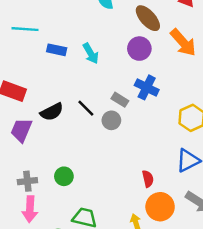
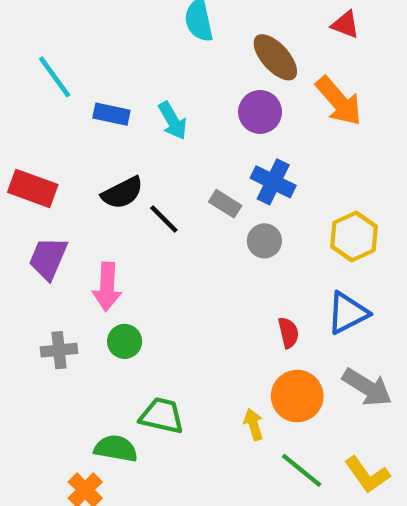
cyan line: (25, 29) -> (55, 77), turned 50
black semicircle: (52, 112) -> (122, 193), moved
gray circle: (111, 120) -> (264, 241), moved
red semicircle: (148, 179) -> (288, 333), moved
pink arrow: (30, 209) -> (107, 287), moved

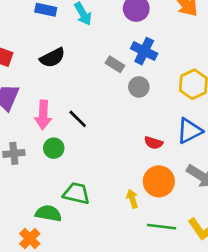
black line: (164, 219) -> (78, 119), moved
red semicircle: (288, 333) -> (153, 143), turned 120
green line: (302, 470) -> (161, 227), turned -32

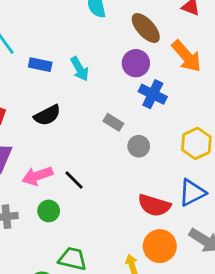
blue cross: (144, 51) -> (153, 94), moved
pink arrow: (43, 115) -> (37, 176), turned 68
red semicircle: (153, 143) -> (154, 205), size x1.6

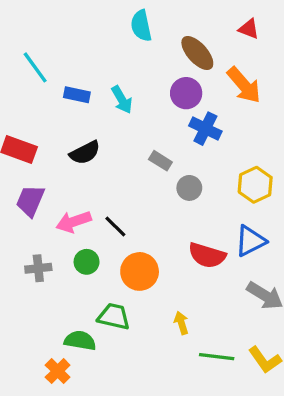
orange circle: (160, 246) -> (140, 271), moved

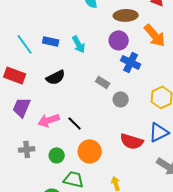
brown ellipse: (197, 53) -> (126, 15), turned -50
cyan line: (35, 67) -> (25, 44), moved
green circle: (87, 262) -> (57, 155), moved

